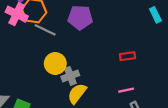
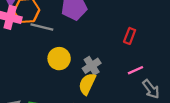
red rectangle: (127, 56) -> (130, 36), turned -49
gray cross: (70, 76) -> (92, 66), moved

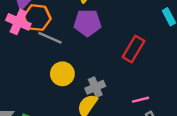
red rectangle: (130, 36) -> (133, 49), moved, size x1.5

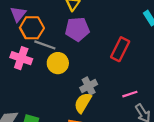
pink cross: (18, 22) -> (21, 58), moved
yellow circle: (62, 74) -> (58, 63), moved

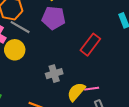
yellow circle: (58, 63) -> (15, 50), moved
yellow semicircle: (83, 103) -> (76, 92), moved

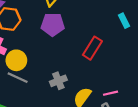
gray line: (20, 27) -> (18, 78), moved
pink line: (92, 89) -> (111, 93), moved

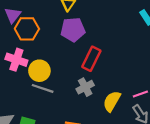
red rectangle: (92, 48) -> (91, 59), moved

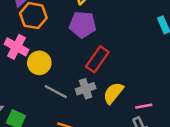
gray line: (43, 88) -> (56, 92), moved
yellow semicircle: (112, 101) -> (113, 93), moved

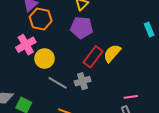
pink cross: (16, 47) -> (26, 45), turned 30
yellow semicircle: (113, 93) -> (112, 53), moved

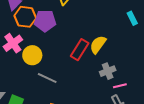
purple pentagon: (82, 28) -> (45, 21), moved
gray cross: (83, 81) -> (108, 71), moved

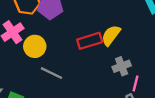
red rectangle: (80, 50) -> (90, 41), turned 40
pink line: (120, 86) -> (136, 83), turned -64

